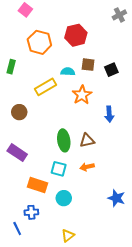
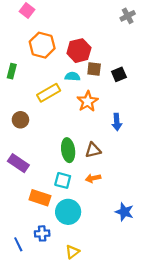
red hexagon: (76, 35) -> (79, 51), moved
cyan circle: (64, 198) -> (68, 212), size x1.5
blue cross: (31, 212) -> (42, 233), moved

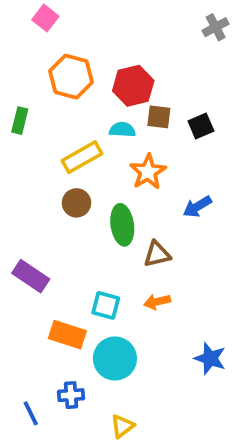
brown circle: (20, 120) -> (76, 203), moved
blue arrow: (117, 122) -> (197, 207), turned 63
green ellipse: (68, 150) -> (122, 225), moved

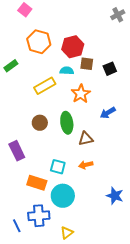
green rectangle: (20, 121) -> (11, 66), turned 40
brown circle: (76, 203) -> (40, 123), moved
purple rectangle: (31, 276) -> (17, 151), turned 30
blue cross: (71, 395) -> (39, 216), size x1.5

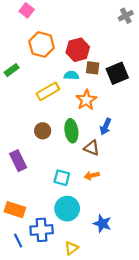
black square: (110, 69) -> (117, 73), size x1.5
blue arrow: (108, 113) -> (106, 127), moved, turned -35
brown triangle: (86, 139) -> (92, 148), turned 35
orange rectangle: (37, 183) -> (15, 210), moved
blue star: (115, 196) -> (102, 224), moved

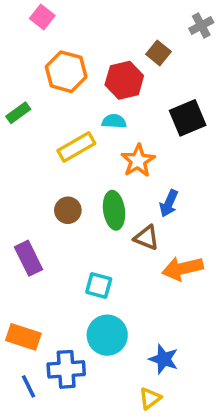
brown square: (93, 68) -> (159, 53), moved, turned 32
orange arrow: (92, 176) -> (182, 268), moved, size x1.6
yellow triangle: (71, 248) -> (150, 398), moved

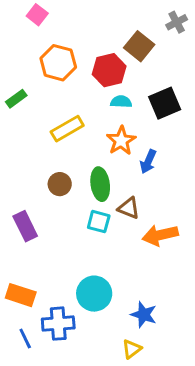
brown square: (159, 53) -> (139, 46), size x1.4
cyan semicircle: (114, 121) -> (121, 102), moved
blue arrow: (169, 203) -> (148, 162), moved
cyan square: (99, 286) -> (99, 222), moved

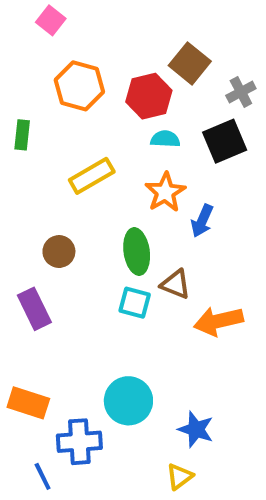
gray cross: (177, 22) -> (241, 92), moved
green rectangle: (16, 99) -> (22, 135), turned -48
brown circle: (60, 184) -> (59, 252), moved
blue line: (25, 339) -> (43, 476), moved

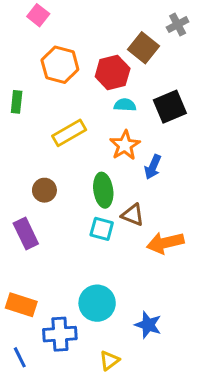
gray cross: (241, 92) -> (178, 25), moved
blue line: (43, 476) -> (20, 357), moved
yellow triangle: (180, 476) -> (109, 360), moved

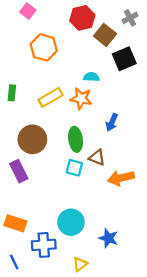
red hexagon: (113, 72) -> (82, 18), moved
green rectangle: (17, 102) -> (12, 93), moved
black square: (170, 107) -> (124, 59), moved
orange star: (125, 145) -> (81, 98), moved, turned -30
brown circle: (44, 190) -> (32, 139), size x1.6

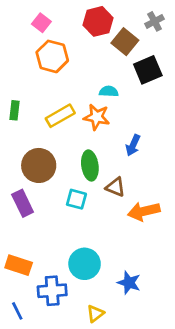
pink square: (28, 11) -> (41, 23), moved
cyan square: (74, 168) -> (76, 199), moved

